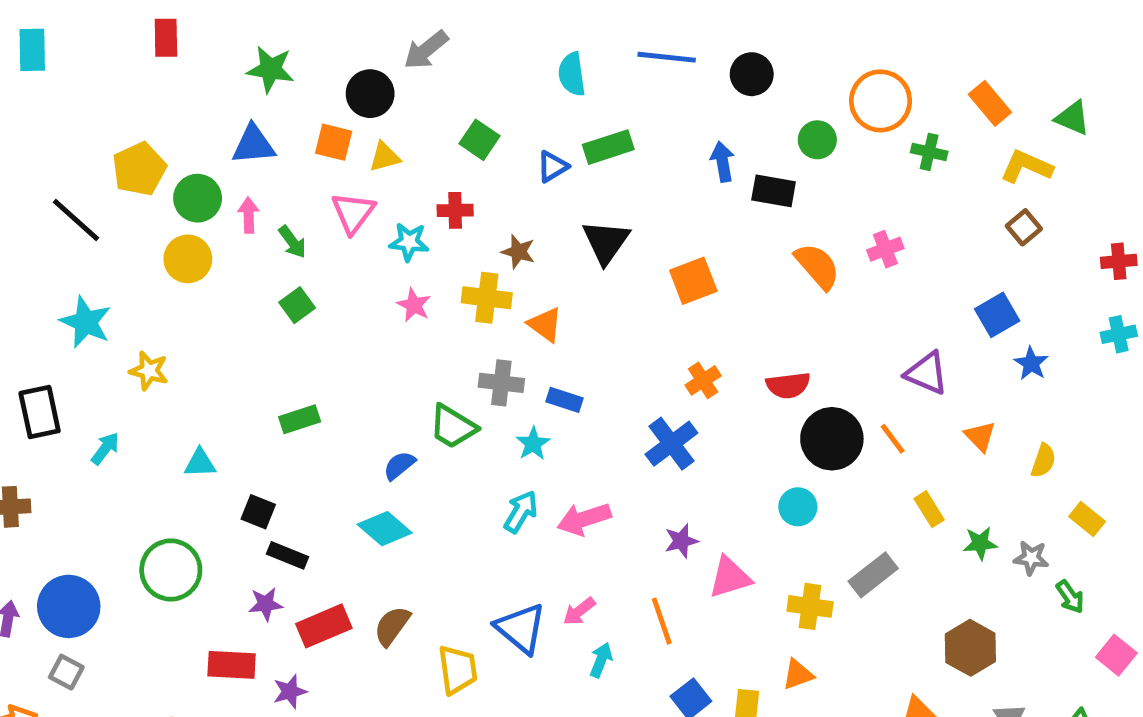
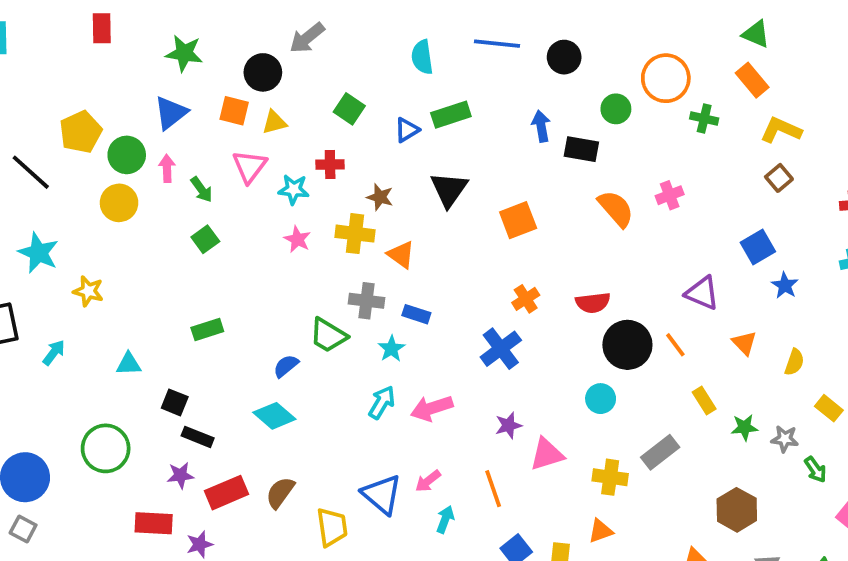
green triangle: (1073, 118) -> (756, 34), moved
blue triangle: (253, 145) -> (171, 113), turned -33

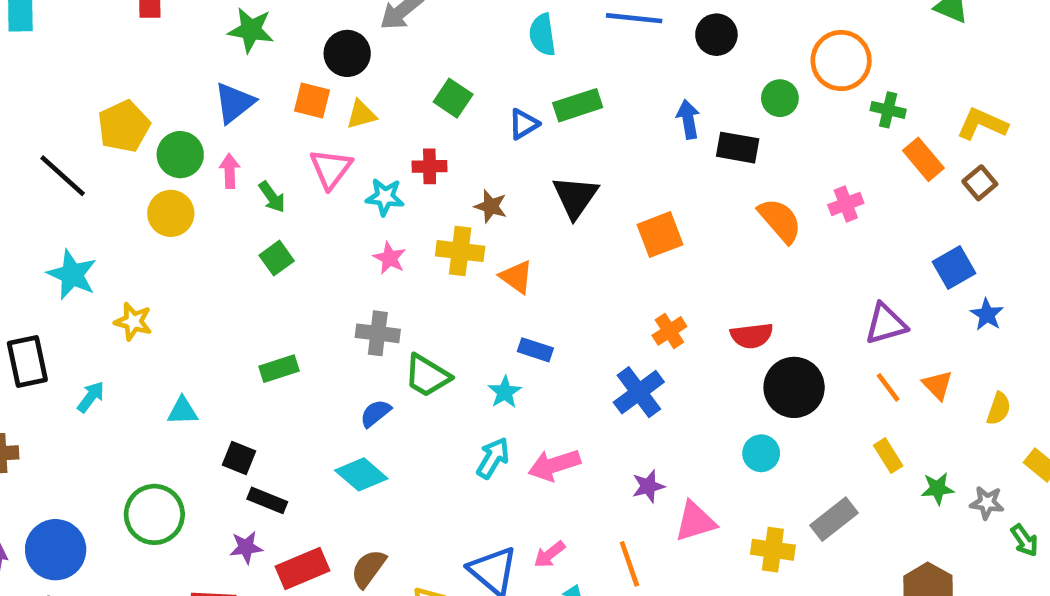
orange rectangle: (752, 80) -> (923, 159), moved
purple triangle: (702, 293) -> (886, 324), turned -39
gray cross: (367, 301) -> (378, 333), moved
orange line: (675, 345) -> (888, 387), moved

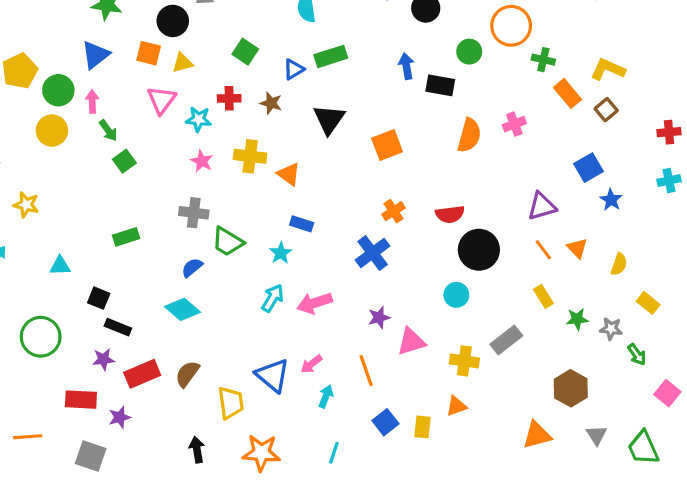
green arrow: (272, 197) -> (108, 131), moved
brown star: (491, 206) -> (271, 103), moved
orange semicircle: (780, 220) -> (469, 135), turned 56

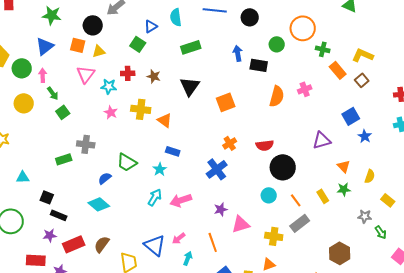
blue triangle: (294, 69) -> (151, 26), moved
yellow circle: (52, 131) -> (24, 103), moved
gray cross: (194, 213) -> (86, 144), moved
orange line: (543, 250) -> (296, 200), moved
green star: (577, 319) -> (344, 189), moved

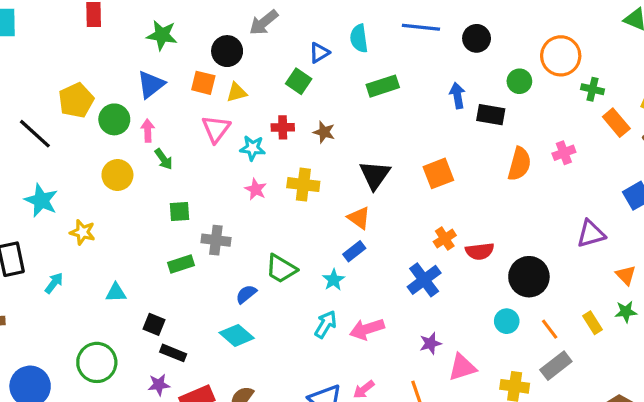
black triangle: (190, 86) -> (375, 175), moved
green square: (63, 112) -> (179, 212), moved, turned 32
orange triangle: (165, 120) -> (359, 218), moved
red semicircle: (265, 145) -> (480, 251), moved
blue rectangle: (173, 151) -> (354, 251), turned -56

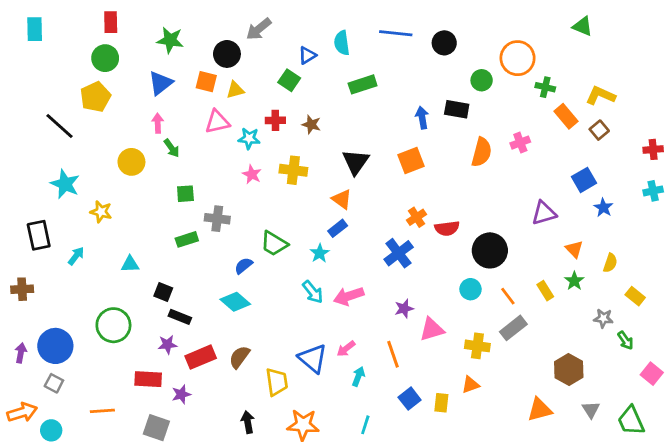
blue arrow: (457, 96) -> (422, 118), moved
green circle: (114, 119) -> (105, 58), moved
pink triangle: (216, 129) -> (217, 122), turned 40
green star: (626, 312) -> (574, 281), turned -30
cyan arrow: (326, 324) -> (313, 292), turned 110

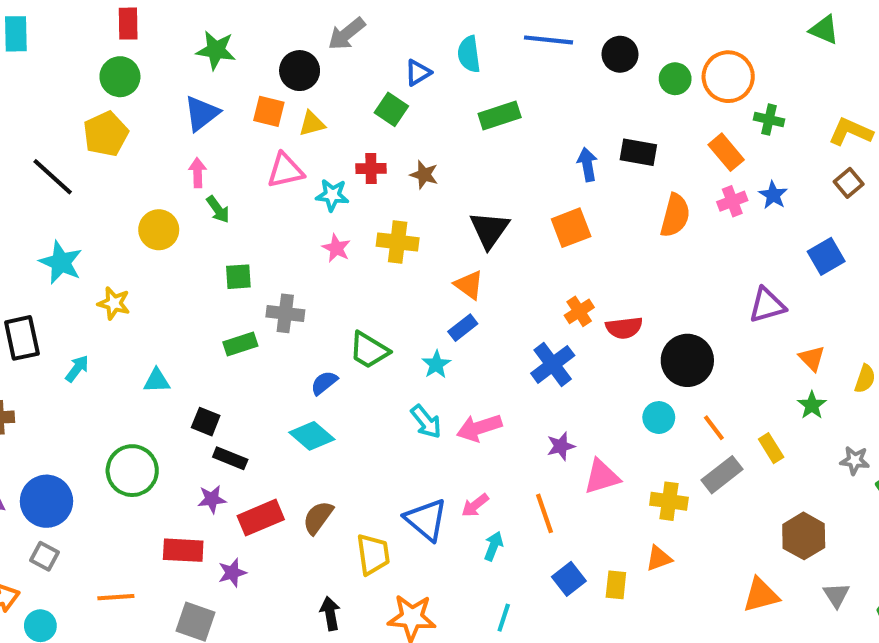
green circle: (482, 80) -> (675, 79), moved
orange rectangle: (566, 116) -> (726, 152), moved
blue star: (603, 208) -> (773, 195), moved
yellow rectangle: (545, 291) -> (771, 448), moved

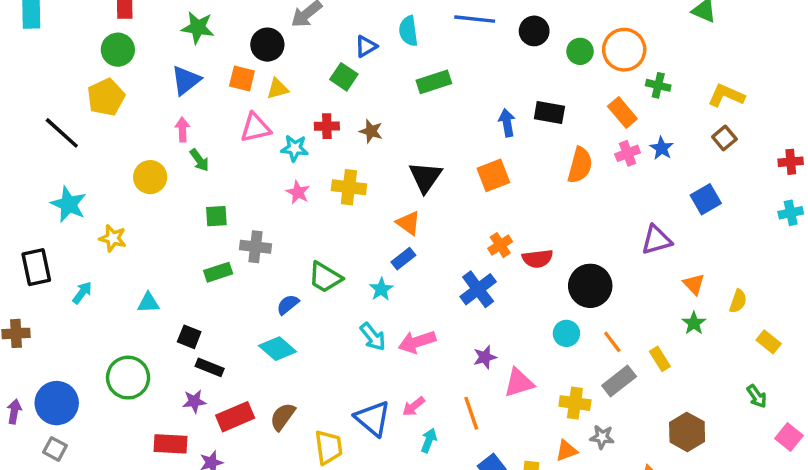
gray star: (855, 460) -> (602, 437), moved

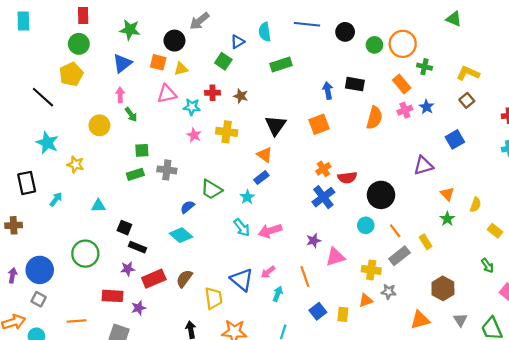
green rectangle: (218, 272) -> (135, 174), moved
blue cross: (478, 289) -> (323, 197), moved

